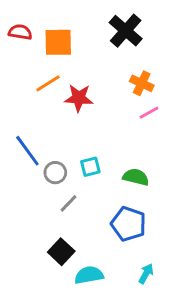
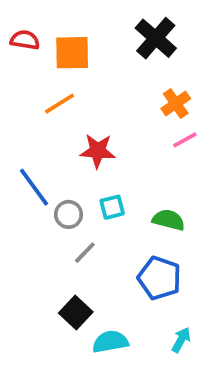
orange cross: (142, 83) -> (176, 104), turned 30
red star: (79, 98) -> (98, 151), moved

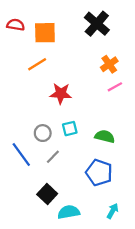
blue line: (34, 187) -> (21, 155), moved

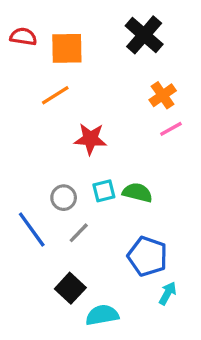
green semicircle: (105, 136) -> (137, 193), moved
cyan arrow: (113, 211) -> (168, 293), moved

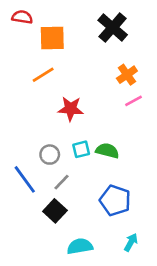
red semicircle: (23, 37) -> (22, 17), moved
black square: (70, 288) -> (55, 211), moved
cyan arrow: (168, 293) -> (131, 242), moved

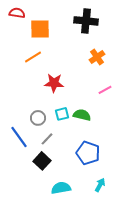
black cross: (113, 28) -> (86, 21), turned -35
pink line: (134, 101) -> (105, 90), moved

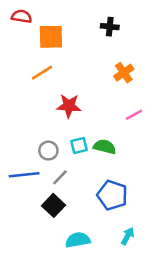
black cross: (86, 21) -> (110, 27), size x0.6
blue line: (19, 137) -> (24, 175), turned -60

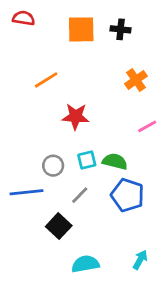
orange square: (51, 37) -> (81, 29), moved
gray line: (60, 177) -> (80, 195), moved
blue pentagon: (112, 195) -> (128, 195), moved

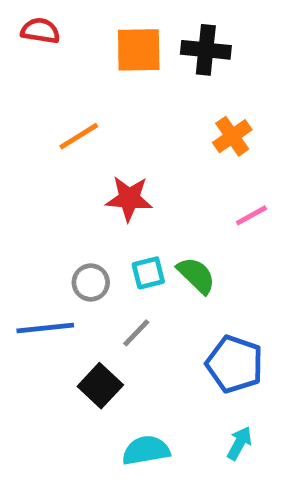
black cross: (121, 29) -> (206, 50), size x1.4
green semicircle: (115, 161) -> (196, 275), turned 30
blue pentagon: (128, 195) -> (235, 364), moved

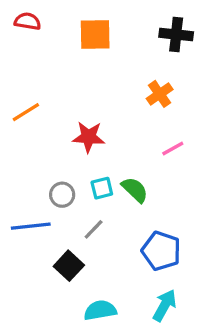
black cross: (206, 50) -> (176, 34), moved
orange line: (79, 136) -> (26, 112), moved
cyan arrow: (239, 443) -> (165, 305), size x1.4

